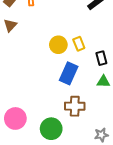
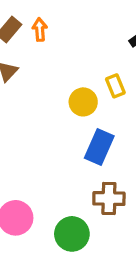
yellow rectangle: (79, 44) -> (115, 86), moved

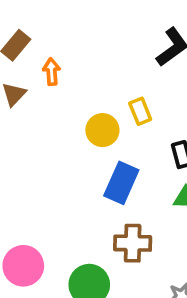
orange arrow: (40, 30) -> (52, 72), moved

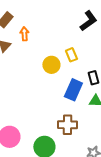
blue rectangle: (121, 183) -> (73, 90), moved

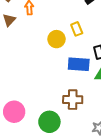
blue rectangle: (73, 90) -> (79, 64), turned 70

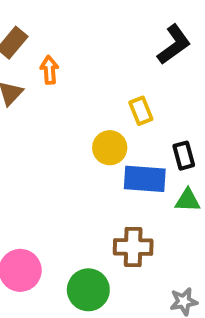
yellow circle: (56, 39) -> (110, 148), moved

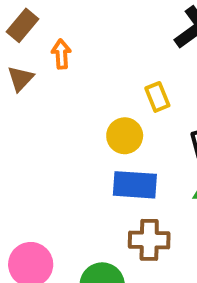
blue rectangle: (145, 179) -> (135, 185), moved

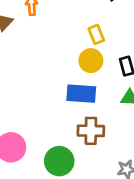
yellow circle: (125, 136) -> (91, 61), moved

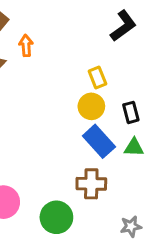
blue rectangle: (81, 94) -> (99, 141), moved, turned 44

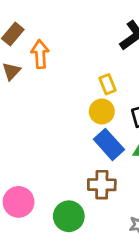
orange arrow: (26, 46) -> (40, 54), size x1.4

